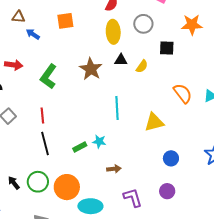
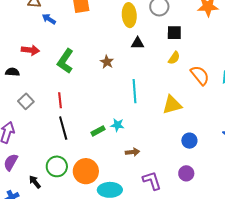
black square: (167, 48) -> (174, 33), moved
yellow semicircle: (142, 66) -> (174, 58), moved
brown star: (91, 69) -> (107, 62), moved, size x0.6
black arrow: (14, 183) -> (35, 182), moved

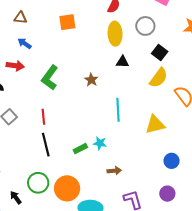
blue arrow: (49, 19) -> (25, 43), moved
black square: (174, 33) -> (160, 52), turned 35
yellow semicircle: (174, 58) -> (159, 78), size x1.5

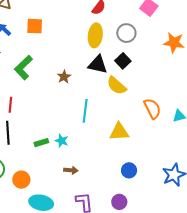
orange square: (67, 22) -> (35, 26), moved
black square: (160, 52) -> (123, 61), moved
black triangle: (122, 62) -> (98, 65), size x1.5
yellow semicircle: (159, 78) -> (117, 86), moved, turned 85
orange circle: (67, 188) -> (21, 180), size x0.7

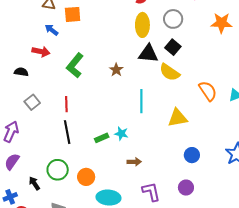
orange square: (35, 26) -> (73, 14), moved

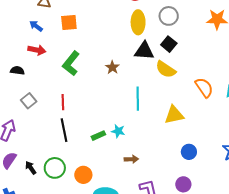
orange square: (73, 14) -> (69, 22), moved
blue arrow: (52, 30) -> (36, 26), moved
black arrow: (34, 183) -> (31, 168), moved

